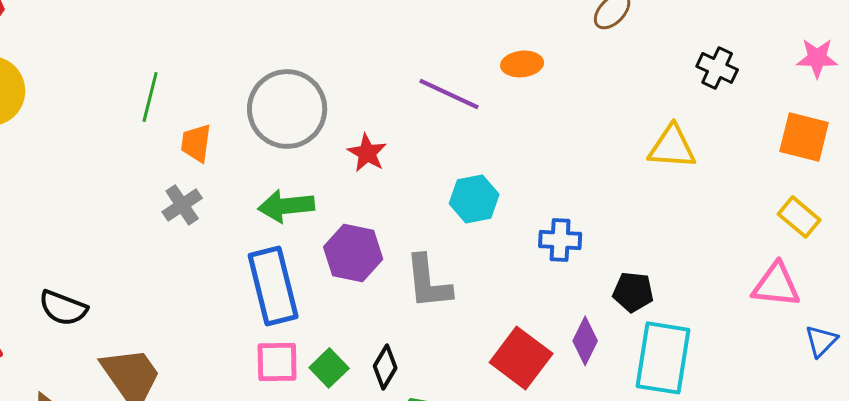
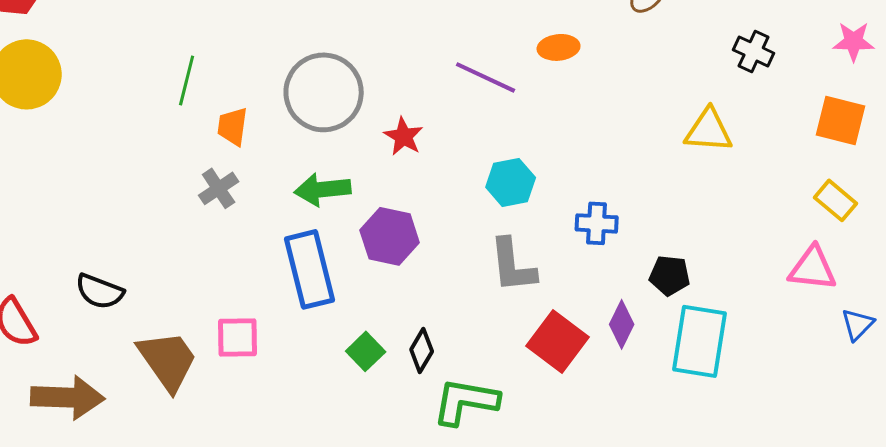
gray L-shape: (428, 282) -> (513, 265), moved
pink square: (277, 362) -> (238, 337), moved

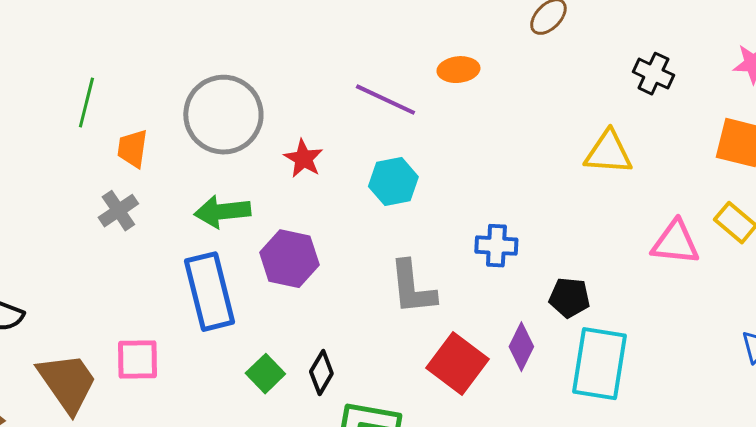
cyan hexagon: (511, 182) -> (393, 182), moved
pink triangle: (813, 268) -> (675, 243), moved

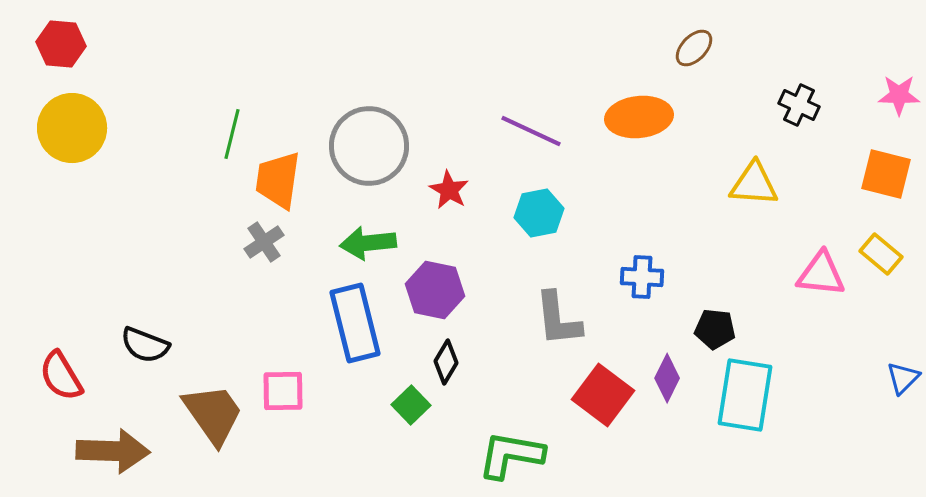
orange ellipse: (458, 70) -> (639, 117), moved, size x1.6
orange trapezoid: (132, 149) -> (278, 180), size x1.5
black diamond: (321, 373) -> (446, 362), moved

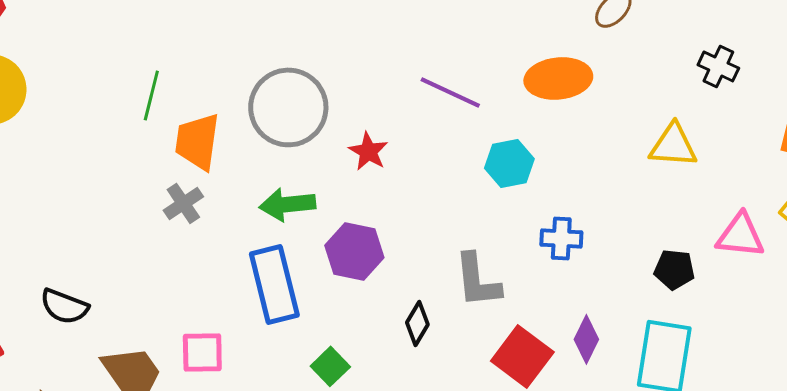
cyan hexagon: (539, 213) -> (509, 163), moved
black pentagon: (715, 329) -> (674, 269), moved
black diamond: (446, 362) -> (417, 323), moved

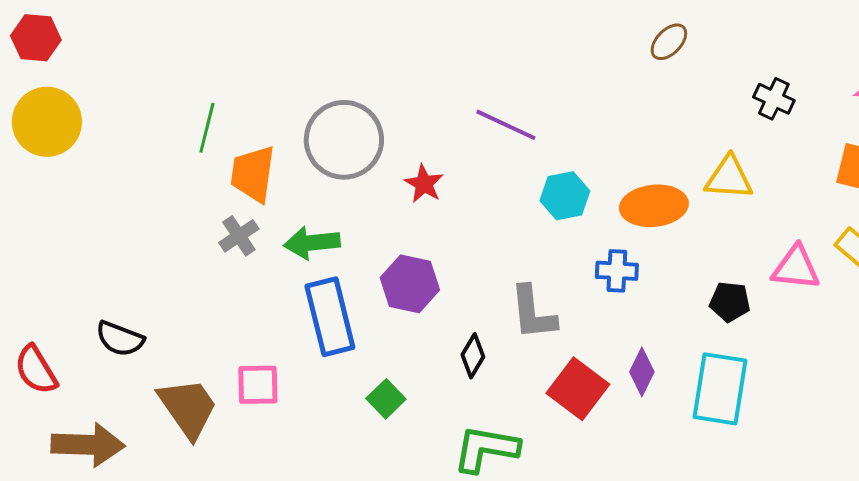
orange ellipse: (558, 78) -> (654, 206), moved
green arrow: (287, 204) -> (312, 243), moved

